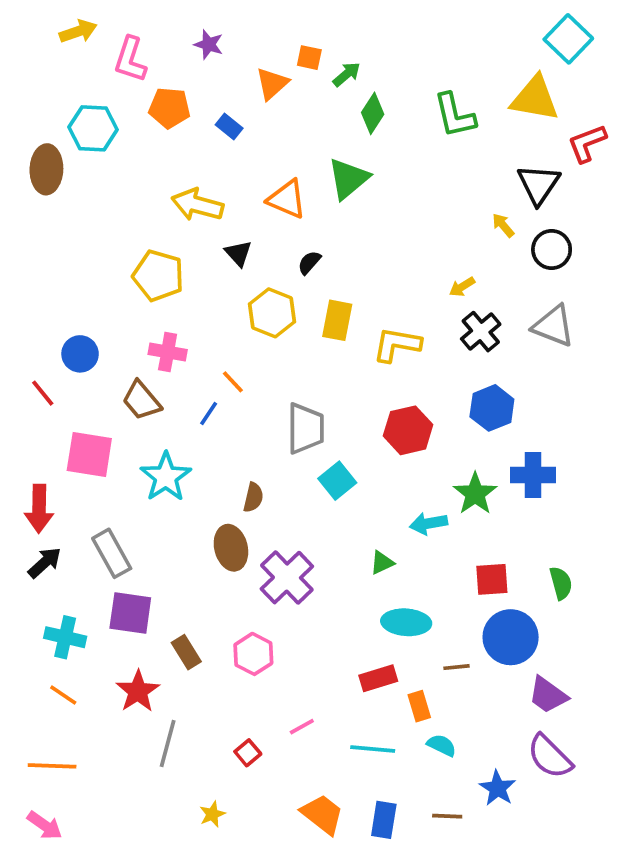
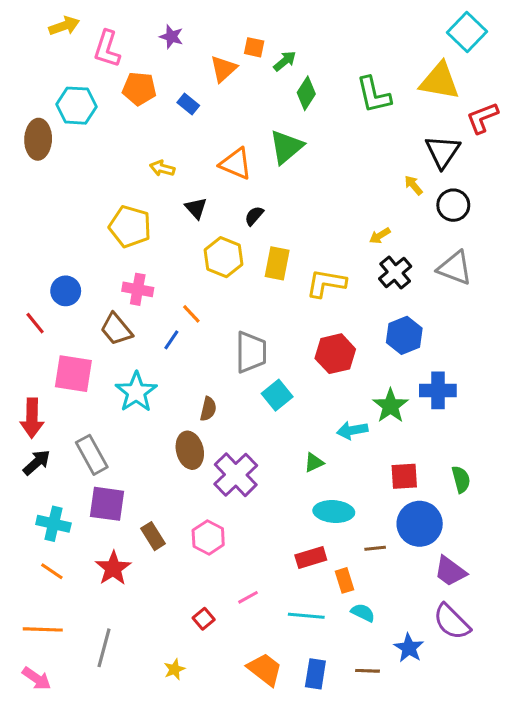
yellow arrow: (197, 205) -> (162, 168), size x0.6
gray line: (168, 743) -> (104, 648), moved

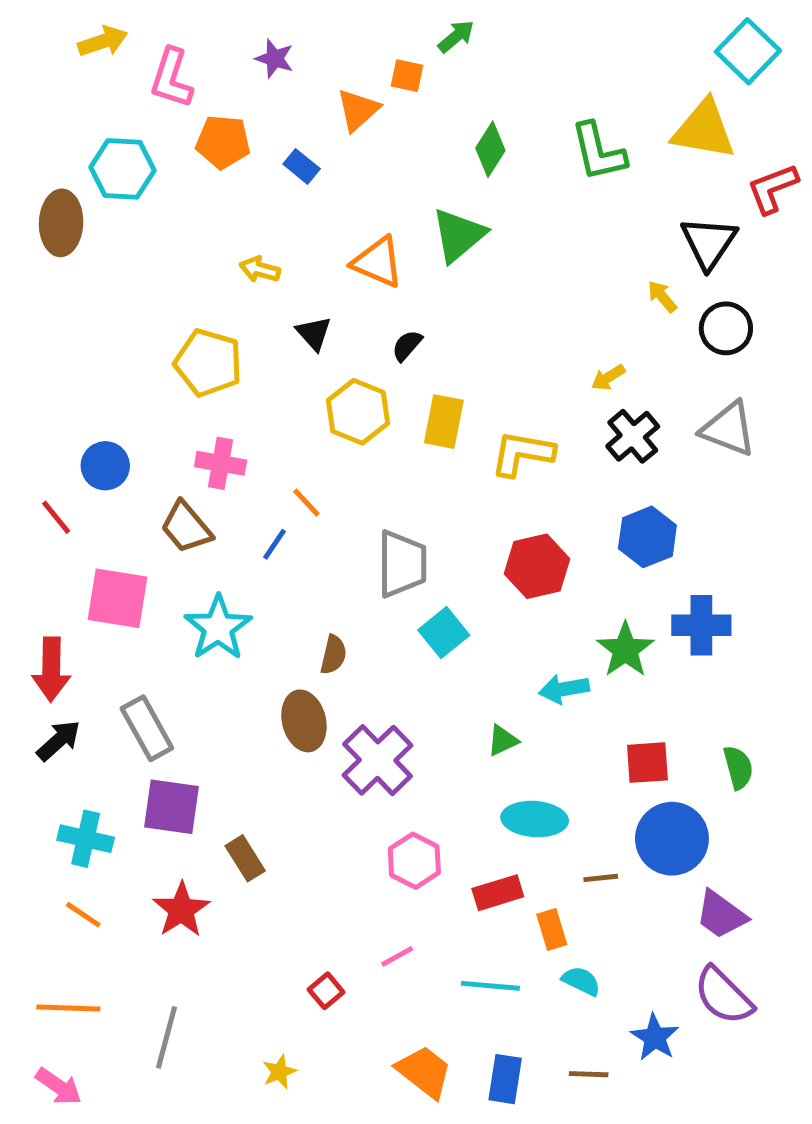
green arrow: (285, 61) -> (456, 36), moved
pink hexagon: (208, 538) -> (414, 861), moved

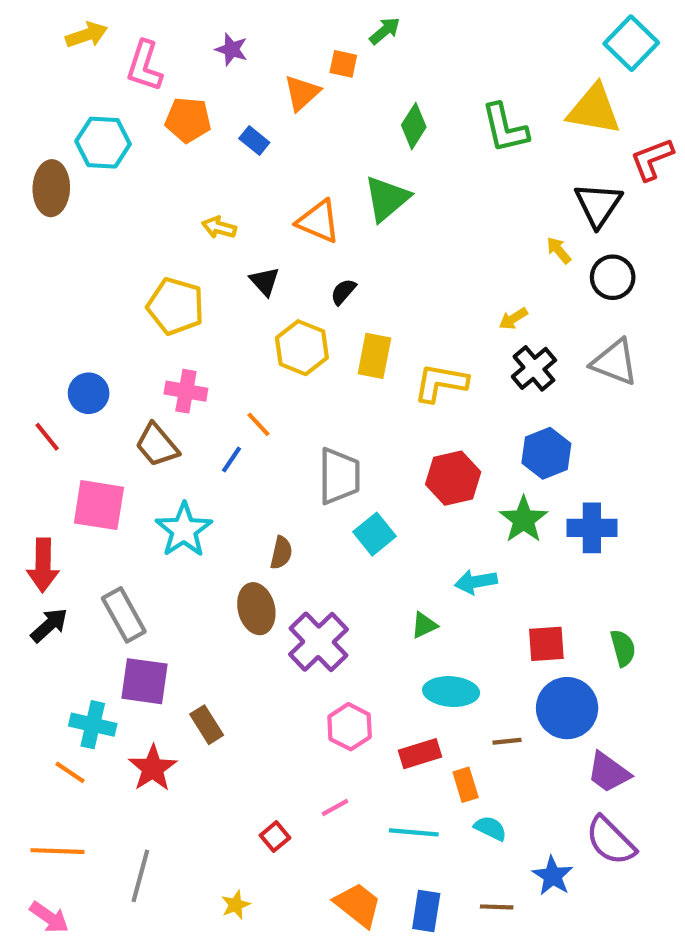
green star: (625, 650) -> (524, 520), moved
cyan cross: (86, 839) -> (93, 725), moved

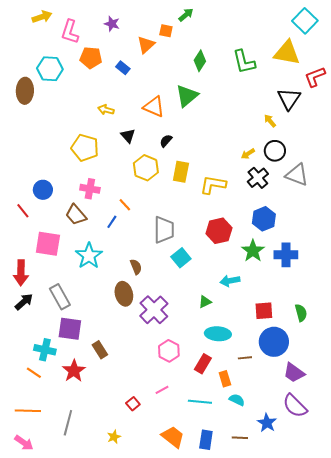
black circle: (613, 277) -> (275, 151), moved
brown semicircle: (281, 553) -> (136, 267), turned -35
red rectangle: (420, 754) -> (203, 364), turned -42

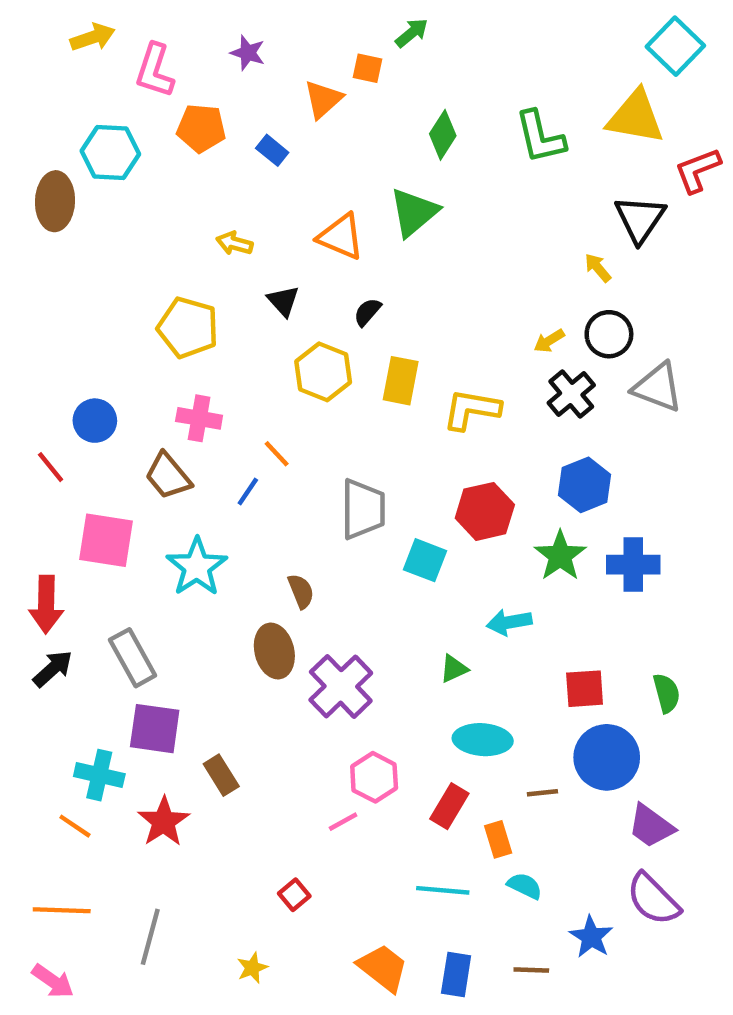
cyan square: (181, 258) -> (425, 560), moved, turned -30
pink line: (162, 390) -> (343, 822), moved

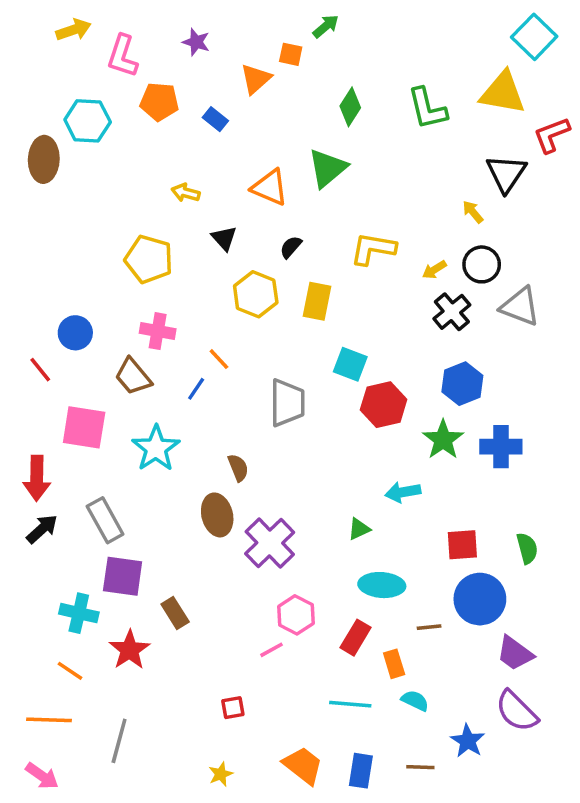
yellow L-shape: (472, 410) -> (373, 249), moved
cyan square: (425, 560) -> (350, 364), moved
orange line: (75, 826) -> (70, 671), moved
red square: (294, 895) -> (233, 708), turned 30
yellow star: (252, 968) -> (221, 774), moved

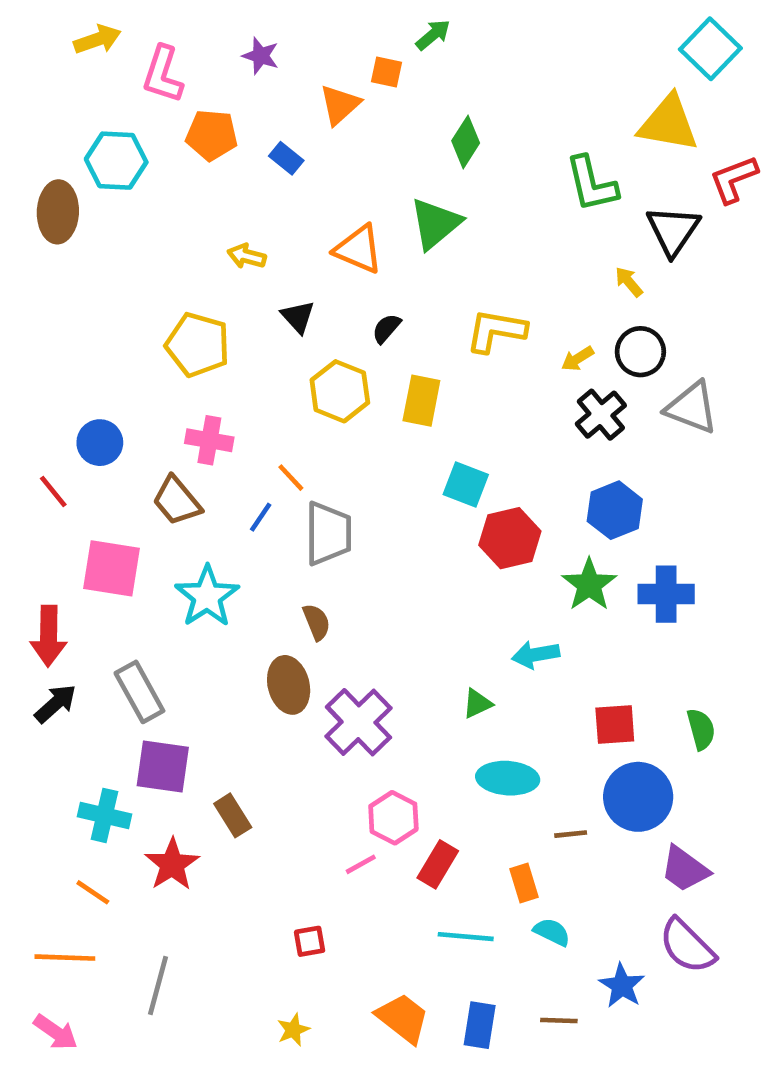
green L-shape: (427, 109) -> (592, 184), moved
gray trapezoid: (287, 403) -> (328, 533), moved
red rectangle: (356, 638) -> (438, 864), moved

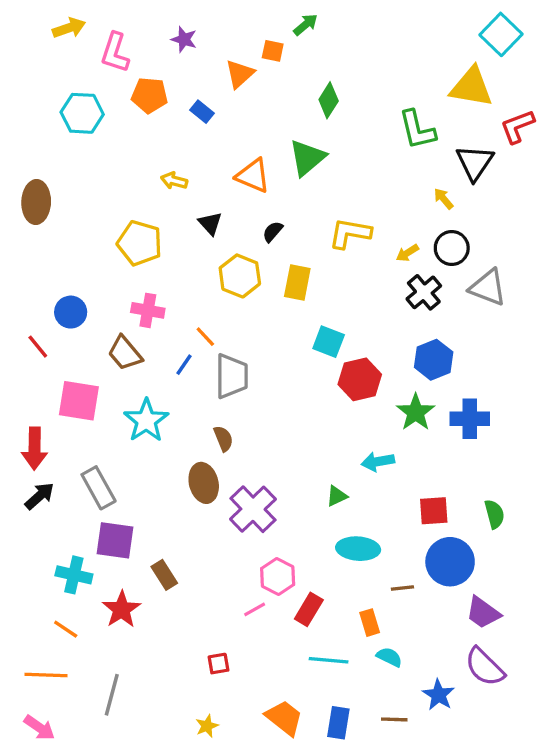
brown ellipse: (58, 212) -> (36, 202), moved

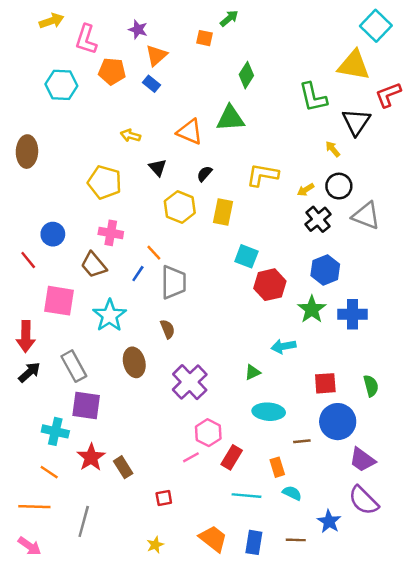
orange triangle: (240, 74) -> (156, 55), moved
green triangle: (307, 158) -> (230, 118), turned 36
brown ellipse: (204, 483) -> (134, 362), moved
brown rectangle: (164, 575) -> (123, 467), moved

